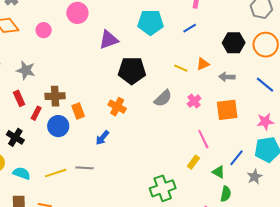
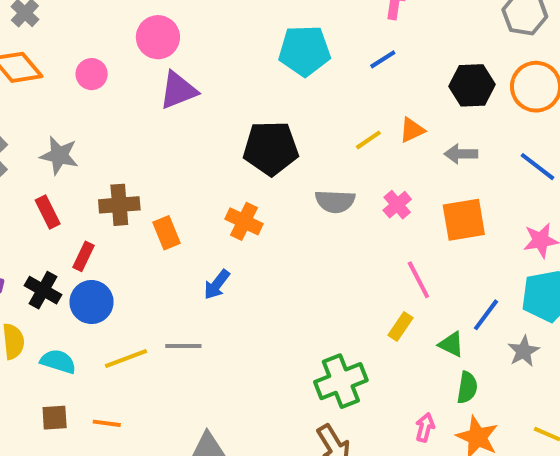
purple triangle: (109, 40) -> (178, 90), moved
yellow line: (181, 68) -> (368, 140), turned -56
gray semicircle: (163, 98) -> (335, 201), turned 48
red rectangle: (36, 113) -> (84, 256), moved
blue circle: (58, 126) -> (92, 302), moved

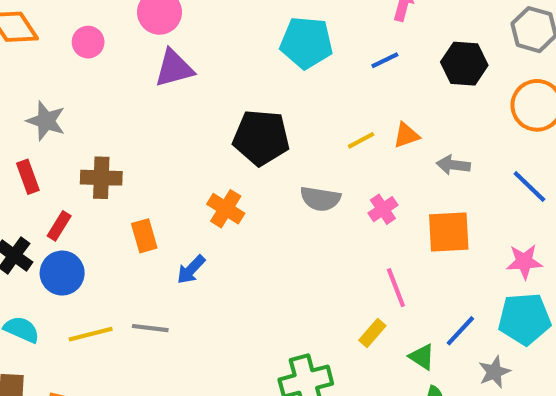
black hexagon: (472, 85) -> (464, 64), moved
orange rectangle: (166, 233) -> (144, 236), moved

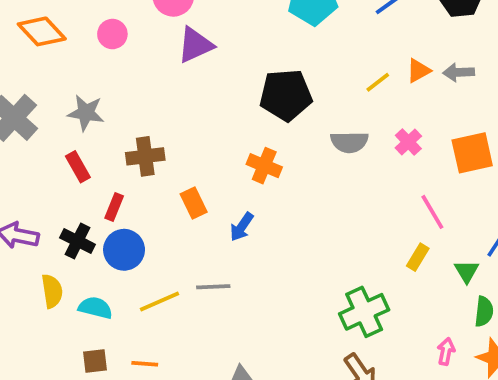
gray arrow: (453, 165) -> (459, 72), moved
green triangle: (422, 357) -> (467, 271), turned 36

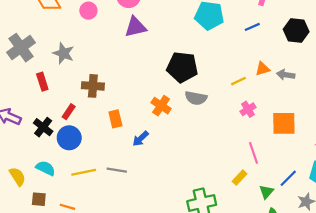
yellow line: (378, 82) -> (239, 81), moved
gray semicircle: (349, 142) -> (196, 98), moved
red rectangle: (78, 167) -> (42, 82), moved
yellow semicircle: (52, 291) -> (17, 176), moved, turned -36

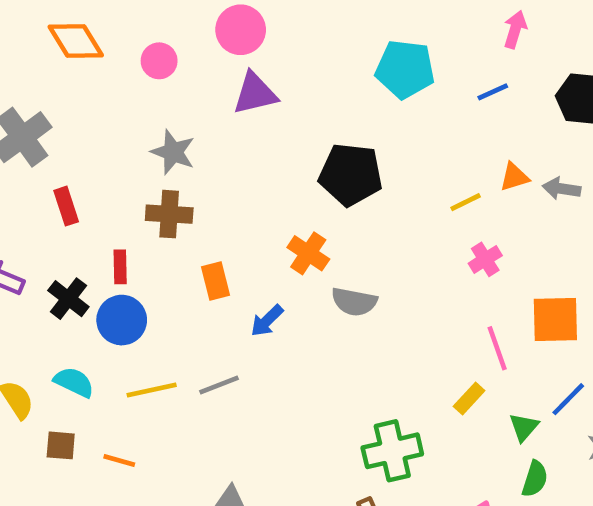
gray star: (63, 53) -> (173, 152), moved
gray semicircle: (196, 98) -> (354, 302), moved
red rectangle: (69, 112) -> (120, 267), turned -35
orange square: (284, 123) -> (555, 320), moved
gray line: (117, 170) -> (219, 385), turned -30

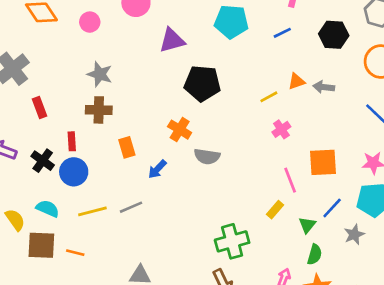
purple triangle: (255, 93) -> (172, 40), moved
brown square: (61, 445) -> (41, 245), size x1.6

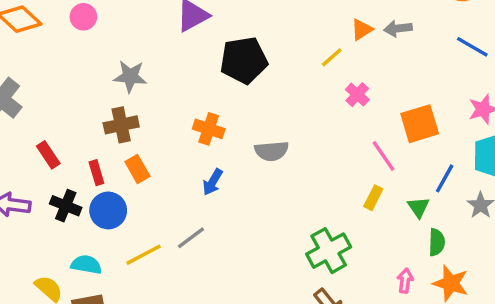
gray star: (100, 74) -> (130, 76), moved
red rectangle: (39, 107) -> (48, 155), moved
orange cross: (180, 130) -> (209, 129), moved
orange rectangle: (127, 147) -> (137, 169), moved

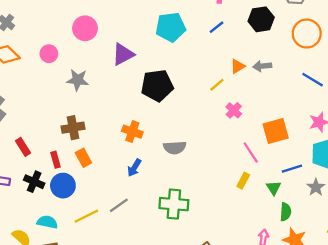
gray star: (130, 76) -> (78, 80), moved
blue line: (445, 178) -> (292, 169), turned 42
green cross: (329, 251) -> (174, 204), moved, turned 32

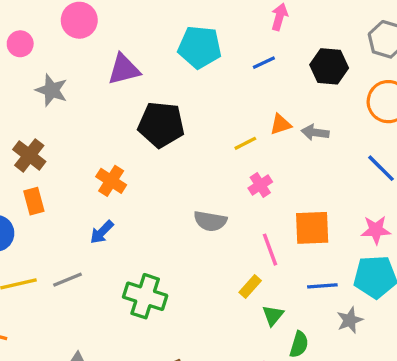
brown cross: (73, 128) -> (29, 155), turned 35
gray semicircle: (175, 148) -> (210, 221), moved
green triangle: (274, 188) -> (273, 315), moved

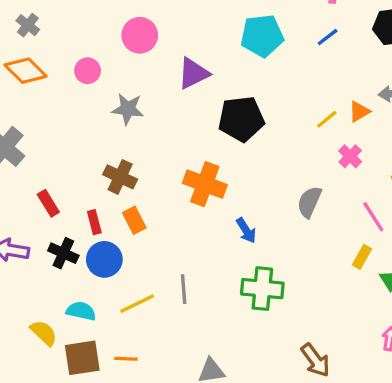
orange triangle: (281, 124) -> (359, 112), moved
orange cross: (111, 181) -> (205, 184), size x1.4
gray semicircle: (210, 221) -> (309, 202), turned 116
blue arrow: (102, 232) -> (246, 230), moved, turned -65
gray line: (68, 280) -> (184, 289), turned -60

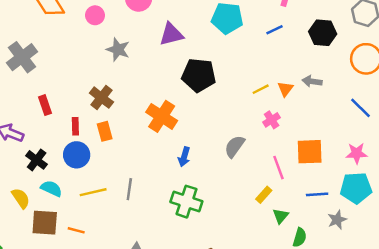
orange triangle: (359, 112) -> (285, 89), turned -35
blue arrow: (246, 230) -> (184, 157), turned 36
black cross: (63, 253) -> (37, 160), moved

